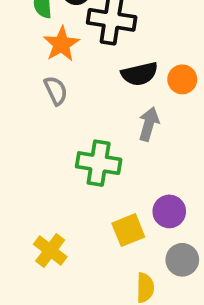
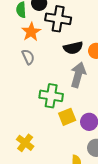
gray arrow: (149, 124) -> (78, 75), size x1.4
yellow square: (128, 230) -> (67, 117), moved

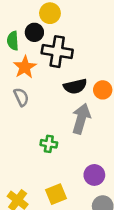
green cross: (51, 96) -> (49, 144), size x0.6
yellow square: (67, 117) -> (56, 194), moved

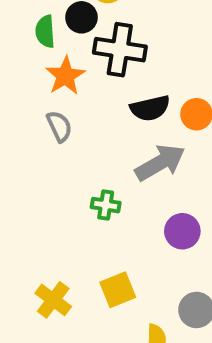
gray arrow: (81, 119) -> (160, 163), turned 44
purple circle: (94, 175) -> (182, 231), moved

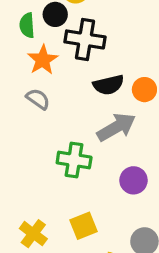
gray semicircle: (59, 126) -> (38, 99), turned -30
green cross: (106, 205) -> (74, 160), size x1.5

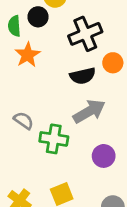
black cross: (85, 39) -> (85, 34), moved, turned -32
orange circle: (144, 90) -> (113, 63), moved
gray semicircle: (38, 99) -> (24, 121), moved

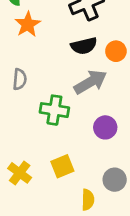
orange circle: (113, 63) -> (116, 51), moved
gray semicircle: (24, 121) -> (20, 79), moved, turned 60

